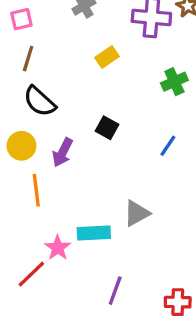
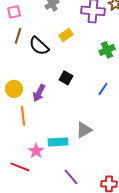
black semicircle: (40, 101) -> (39, 46), moved
red line: (31, 274) -> (20, 167), turned 66
purple line: (115, 291) -> (71, 177), turned -60

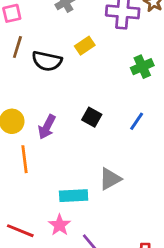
black semicircle: (39, 46) -> (47, 61), turned -30
black square: (66, 78) -> (92, 117), moved
pink star: (36, 151) -> (60, 225), moved

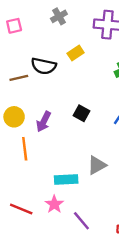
brown line: (17, 47) -> (19, 78), moved, turned 60

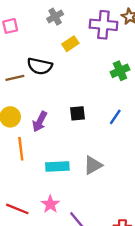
yellow rectangle: (76, 53) -> (70, 44), moved
black square: (81, 113) -> (77, 113), turned -35
cyan rectangle: (66, 179) -> (57, 166), moved

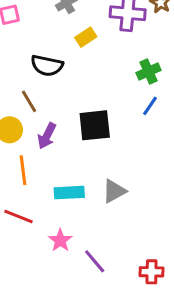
brown line: (15, 78) -> (29, 101), moved, turned 72
black square: (77, 113) -> (95, 125), size x1.6
blue line: (115, 117) -> (150, 106), moved
red line: (17, 209) -> (18, 216), moved

